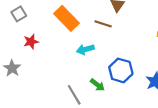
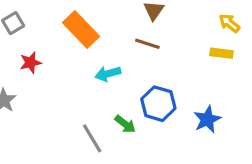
brown line: (103, 24) -> (147, 44), moved

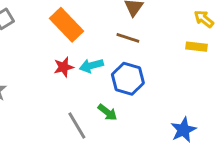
red star: (31, 63) -> (64, 67), moved
blue hexagon: (158, 104) -> (128, 79), moved
blue star: (207, 119) -> (183, 130), moved

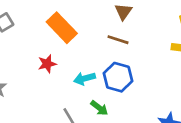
cyan arrow: (91, 66) -> (85, 79), moved
red star: (64, 67) -> (47, 64), moved

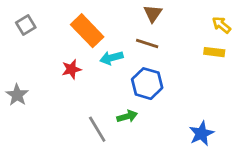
cyan arrow: (85, 79) -> (111, 58), moved
green arrow: (99, 108) -> (127, 116), turned -54

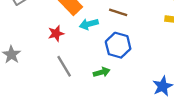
gray line: (97, 129) -> (64, 66), moved

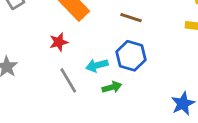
cyan arrow: (89, 24) -> (97, 65), moved

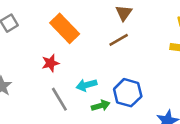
brown line: (131, 18) -> (119, 40), turned -48
blue hexagon: (131, 56) -> (128, 93), moved

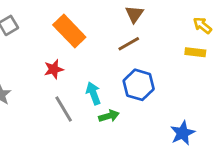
cyan arrow: (86, 85) -> (93, 93), turned 84
blue hexagon: (128, 93) -> (139, 85), moved

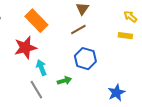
red star: (54, 69) -> (25, 48), size x1.6
cyan arrow: (93, 93) -> (41, 68), moved
gray line: (64, 109) -> (36, 90), moved

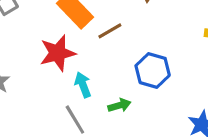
brown line: (78, 30) -> (110, 31), moved

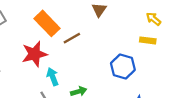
blue hexagon: (153, 70) -> (123, 66), moved

